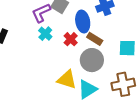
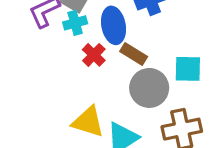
cyan cross: (45, 34) -> (75, 23), moved, turned 32
gray circle: (92, 60) -> (149, 88), moved

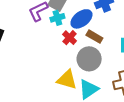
blue ellipse: (113, 25) -> (81, 19), turned 65
gray circle: (149, 88) -> (89, 59), moved

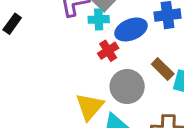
brown rectangle: (94, 37) -> (163, 69), moved
yellow triangle: (67, 80) -> (90, 107), turned 40

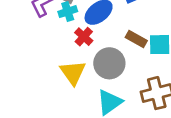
yellow triangle: (90, 107) -> (73, 73), moved

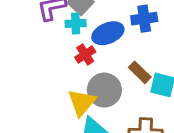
yellow triangle: (73, 73) -> (82, 103), moved

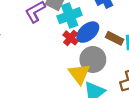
cyan cross: (76, 23) -> (70, 16), moved, size x1.5
blue ellipse: (108, 33) -> (88, 32), moved

